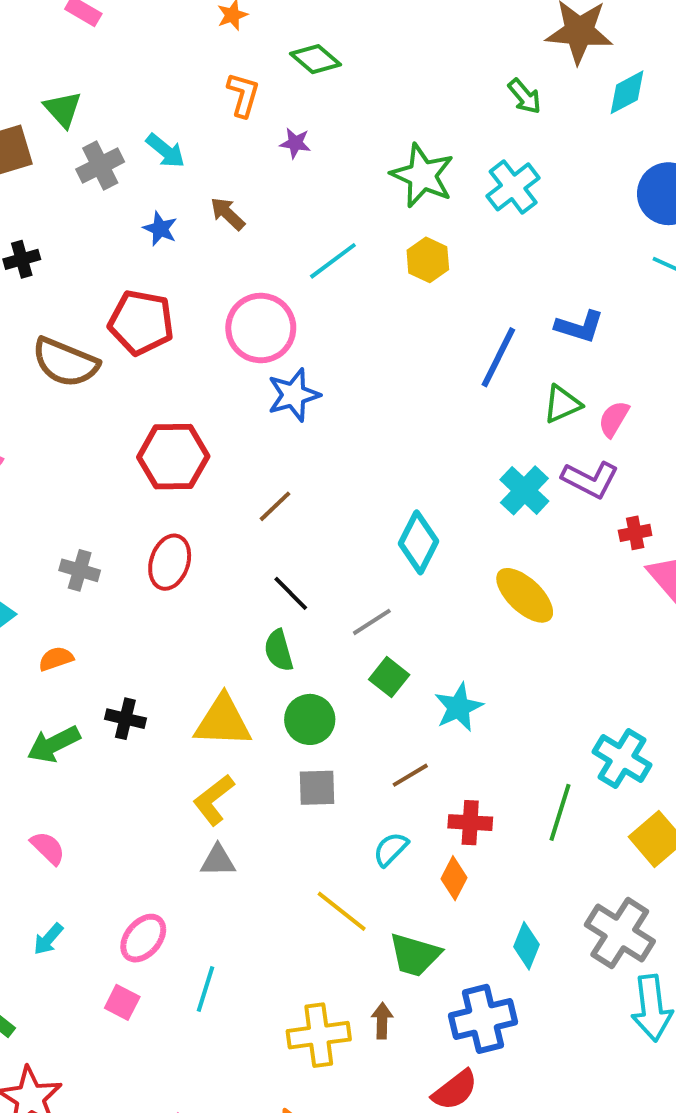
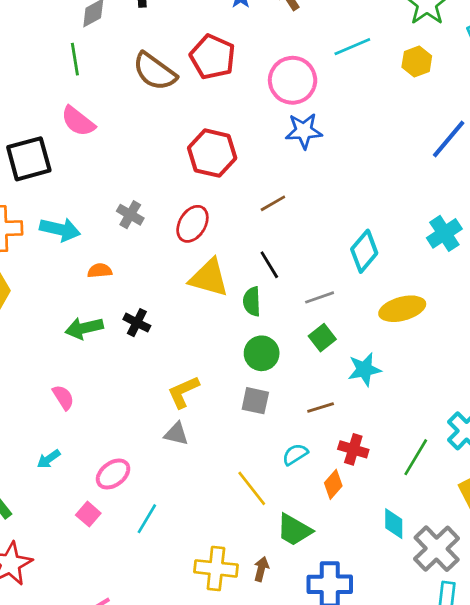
yellow ellipse: (525, 595) -> (402, 309), moved, turned -72
yellow triangle: (223, 721) -> (209, 278), moved
cyan diamond: (527, 946) -> (394, 524), moved, turned -36

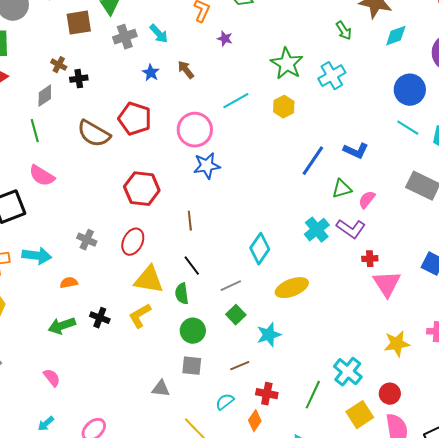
brown line: (273, 203) -> (190, 221), turned -60
yellow L-shape: (183, 392) -> (140, 316), moved
gray triangle: (176, 434) -> (161, 389), moved

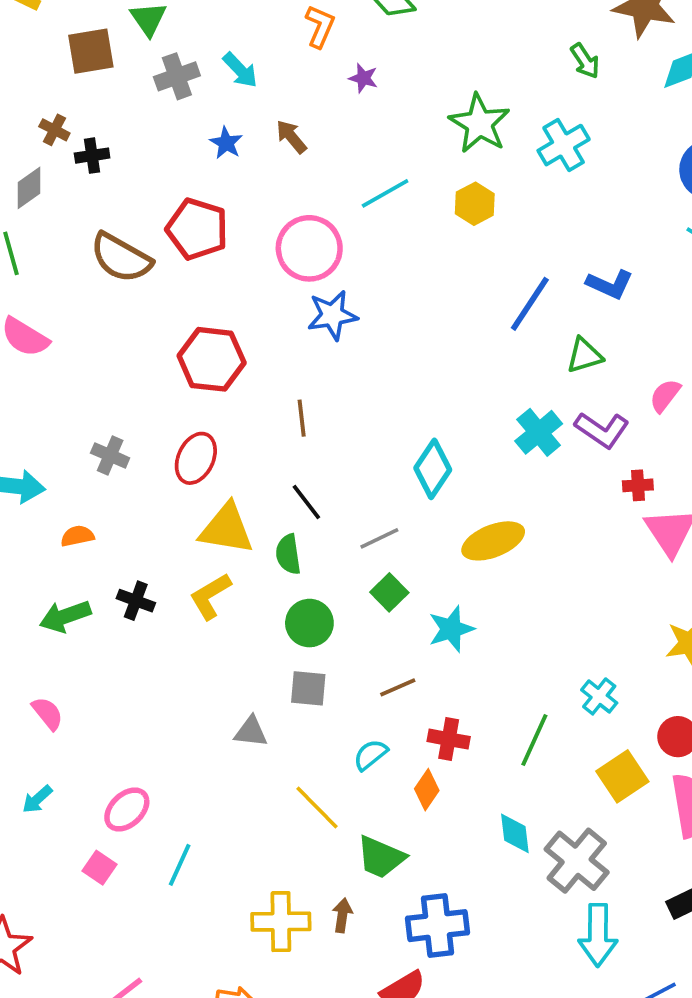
pink semicircle: (367, 200) -> (665, 396), moved
cyan cross: (348, 372) -> (599, 696), size x0.7

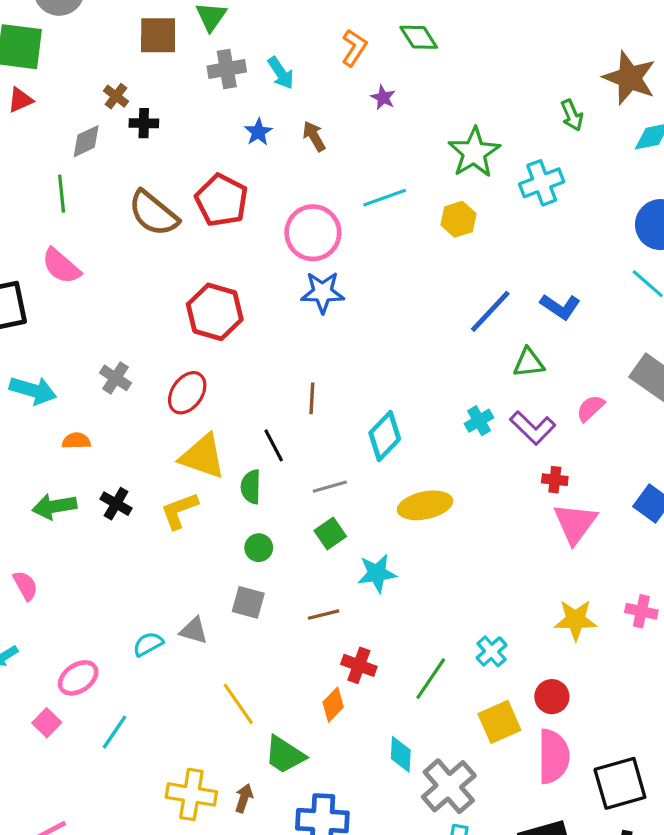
brown line: (302, 418) -> (312, 398), moved
cyan cross: (539, 432) -> (479, 421), size x0.7
green circle: (309, 623) -> (259, 548), size x0.7
cyan semicircle: (370, 755) -> (148, 644), moved

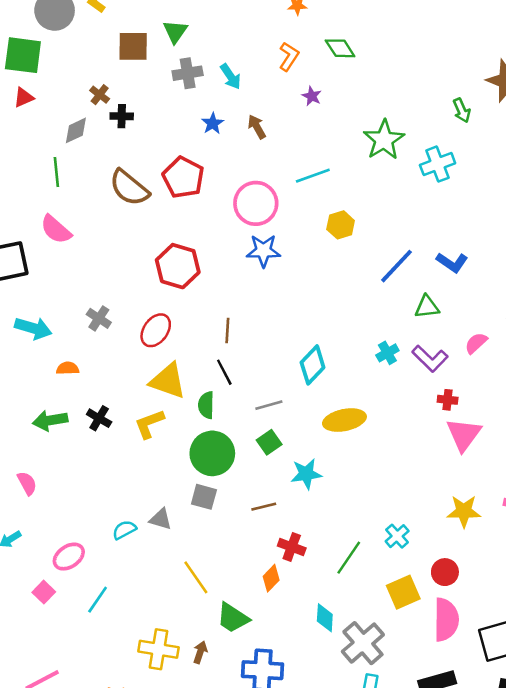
yellow hexagon: (458, 219) -> (341, 225), moved
brown line: (312, 398) -> (227, 330), moved
green circle: (259, 548) -> (212, 453), size x2.0

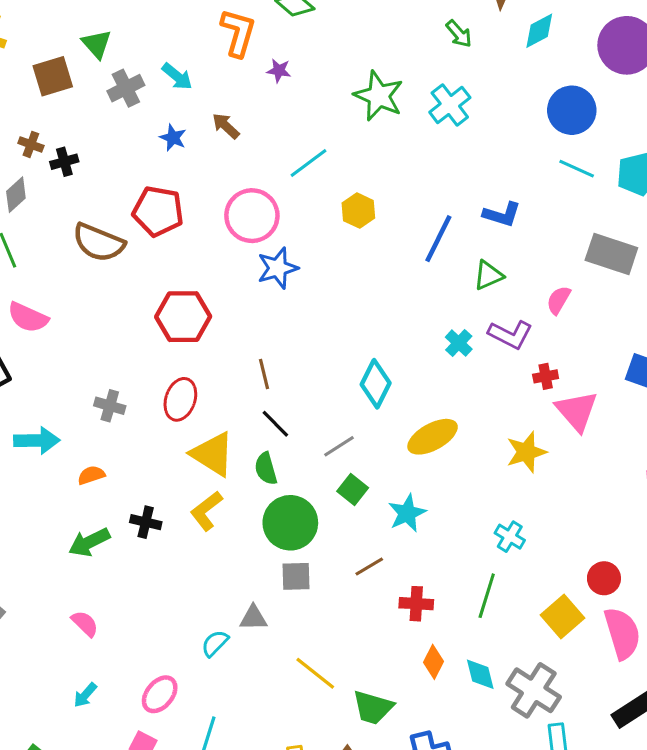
orange L-shape: (289, 57) -> (238, 33), size x1.4
yellow triangle: (168, 381) -> (213, 454), turned 30
yellow star: (464, 511) -> (526, 452), moved
cyan cross: (397, 536) -> (510, 537), moved
orange diamond: (271, 578) -> (433, 662), moved

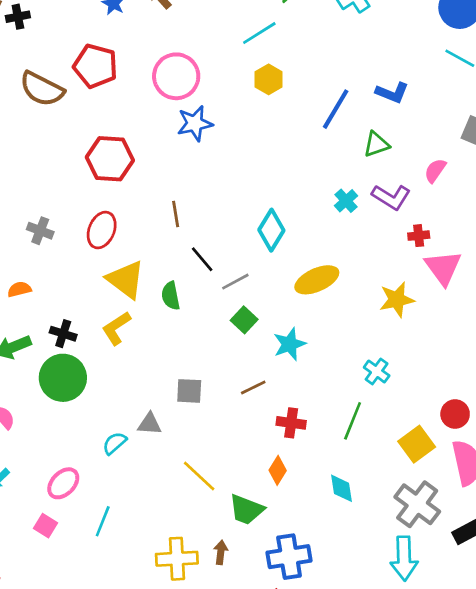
cyan line: (308, 163) -> (259, 33), moved
black line: (275, 424) -> (202, 259), moved
green circle: (290, 523) -> (63, 378), moved
orange diamond: (433, 662) -> (278, 470), moved
gray cross: (534, 690) -> (417, 504), moved

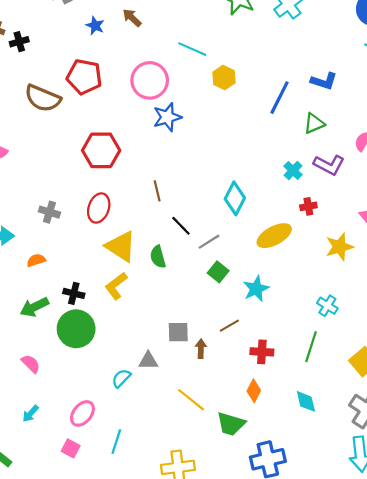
cyan line: (259, 33) -> (192, 49), moved, turned 60
red cross: (419, 236) -> (308, 206), moved
brown arrow: (221, 552) -> (201, 349), moved

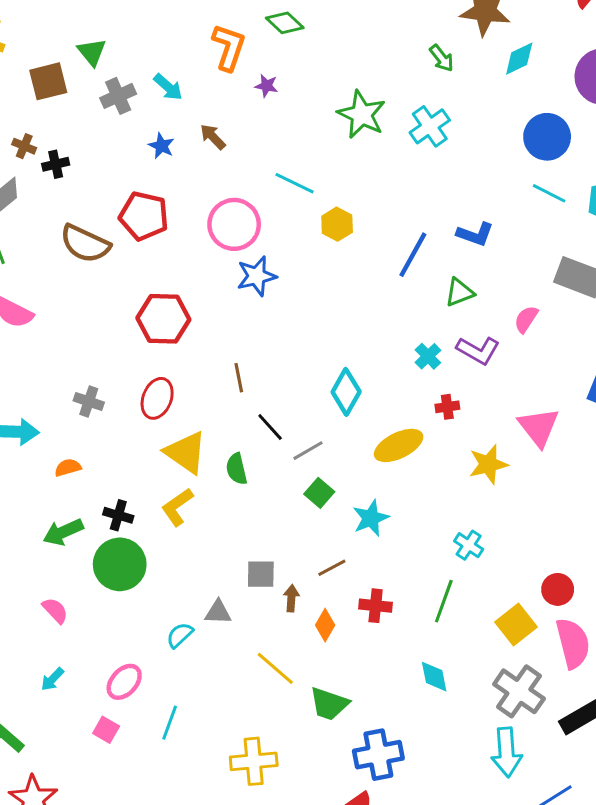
orange diamond: (254, 391) -> (325, 625), moved

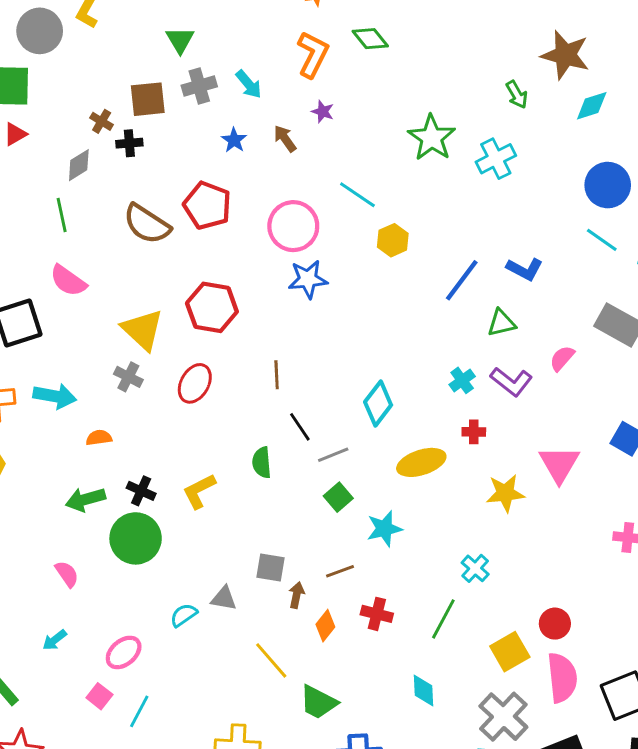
brown square: (48, 81) -> (148, 99), moved
purple star: (266, 86) -> (323, 112), moved
yellow triangle: (186, 453) -> (143, 330), moved
cyan line: (170, 723) -> (139, 711), moved

